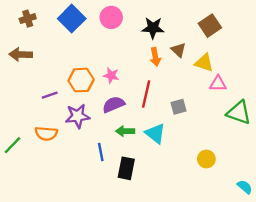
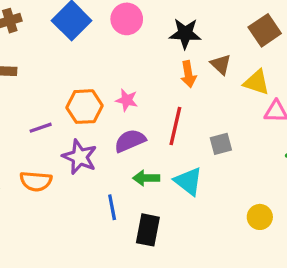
purple star: (78, 116) -> (80, 157), turned 30

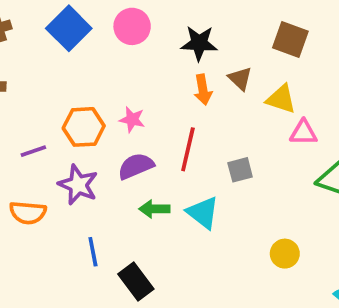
brown square: (265, 30) -> (290, 39), turned -36
blue line: (112, 207) -> (93, 252), moved
black rectangle: (148, 230) -> (136, 282), moved, turned -48

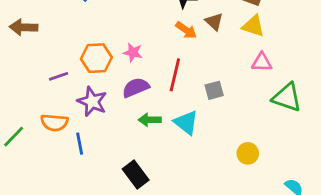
orange arrow: (203, 90) -> (186, 30), turned -45
yellow triangle: (281, 99) -> (253, 26), moved
blue line: (93, 252) -> (80, 144), moved

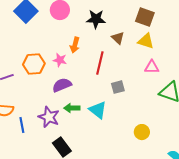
orange arrow: (186, 30) -> (75, 45), moved, turned 70
red line: (175, 75) -> (100, 63), moved
purple star: (92, 102) -> (49, 117), moved

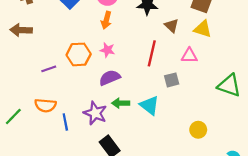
orange arrow: (75, 45) -> (106, 20), moved
pink triangle: (152, 67) -> (189, 56), moved

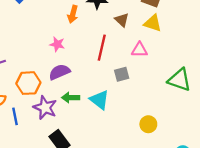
orange arrow: (106, 20) -> (73, 14), moved
orange hexagon: (79, 54) -> (28, 83), moved

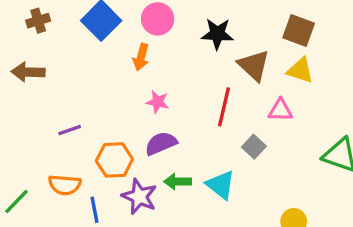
orange arrow: (73, 14) -> (141, 57), moved
brown triangle: (122, 20) -> (254, 65), size x1.5
gray square: (122, 74) -> (254, 147), turned -32

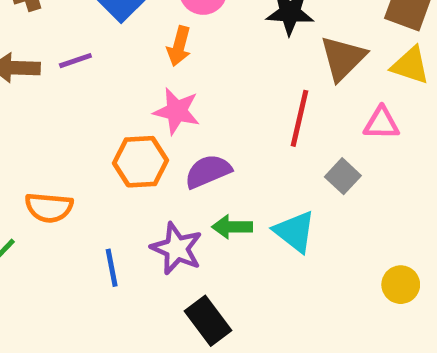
brown triangle: (254, 65) -> (343, 58), turned 32
pink star: (158, 102) -> (177, 111), moved, size x1.4
purple line: (70, 130) -> (75, 61), moved
orange hexagon: (114, 160) -> (141, 162), moved
orange semicircle: (65, 185) -> (49, 208), moved

